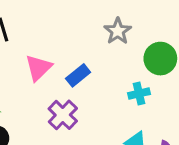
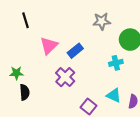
gray star: (118, 31) -> (102, 21), turned 30

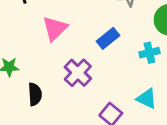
blue rectangle: (75, 51) -> (108, 38), moved
black semicircle: (25, 92) -> (35, 94), moved

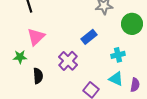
pink triangle: (55, 28) -> (36, 37), moved
cyan cross: (149, 53) -> (118, 55), moved

